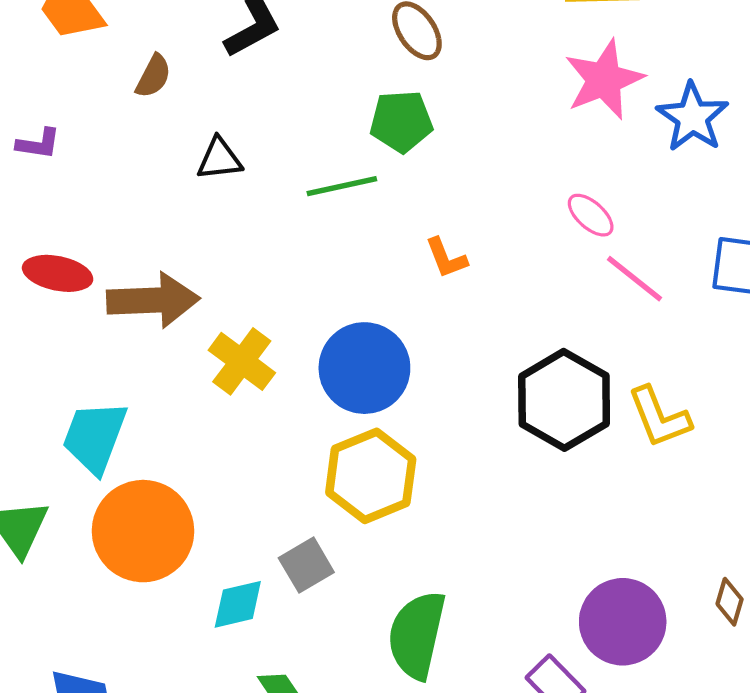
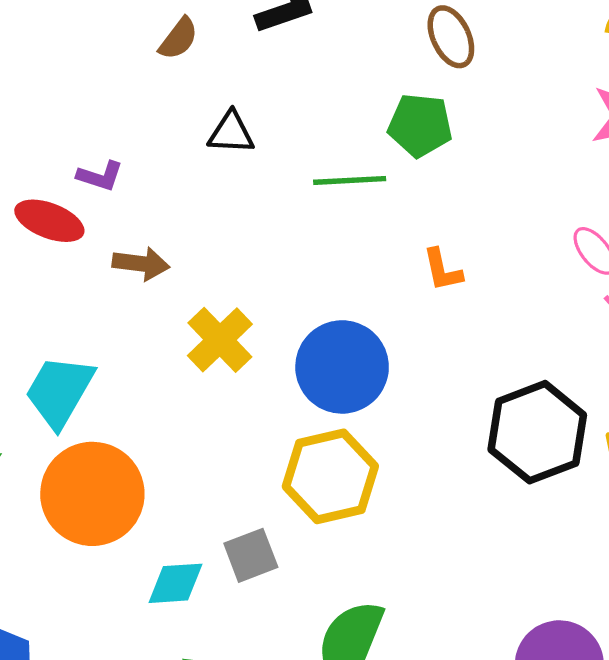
purple L-shape: (38, 144) -> (100, 176), moved
brown arrow: (153, 300) -> (141, 264), size x0.6

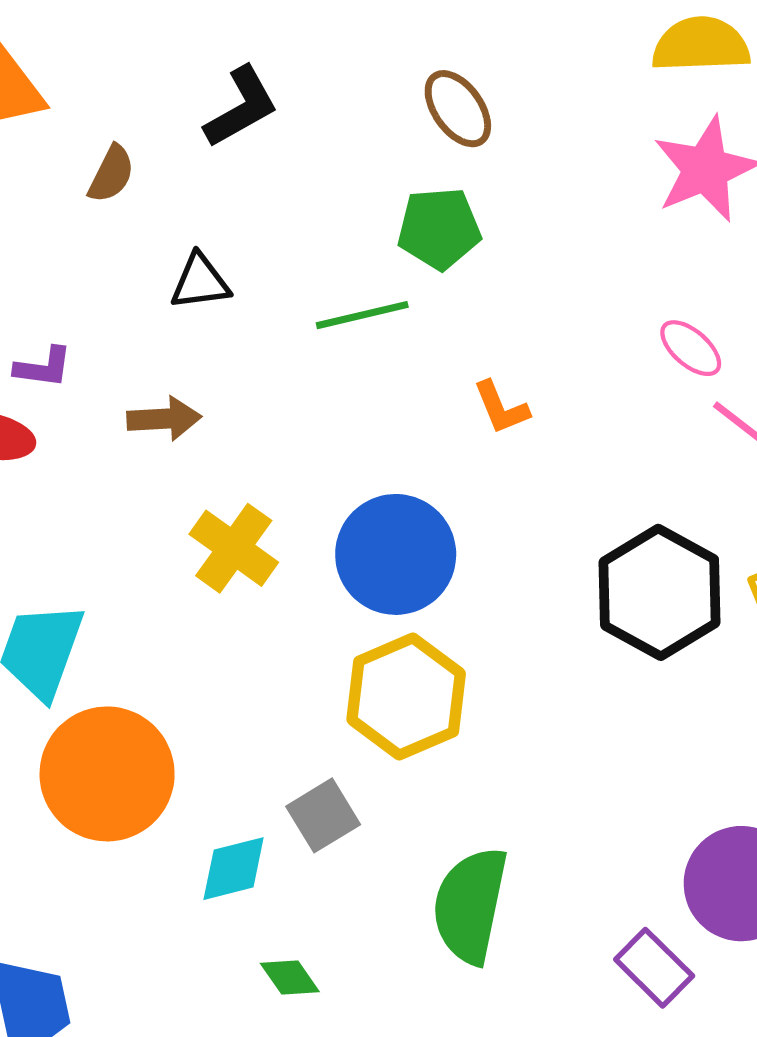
brown arrow: (141, 264) -> (164, 419), moved

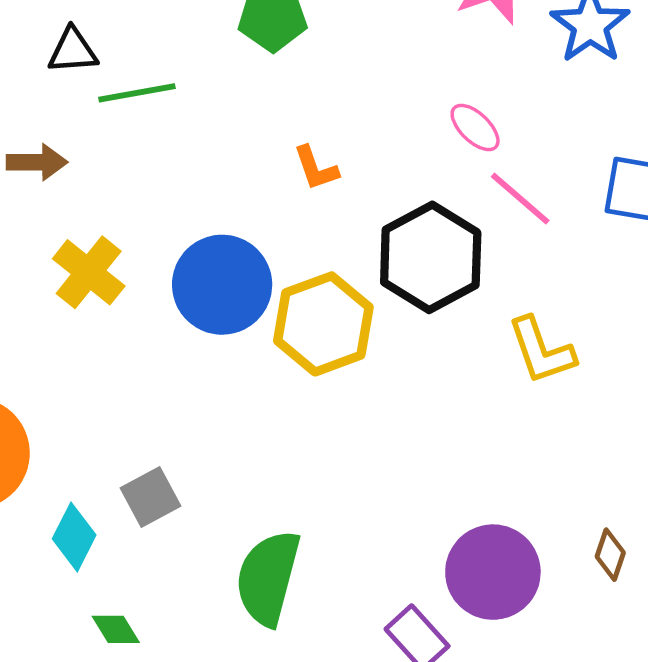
green line: (362, 315) -> (137, 93), moved
black hexagon: (660, 592) -> (431, 257), moved
yellow hexagon: (406, 697) -> (323, 324), moved
cyan diamond: (234, 869) -> (74, 537), turned -52

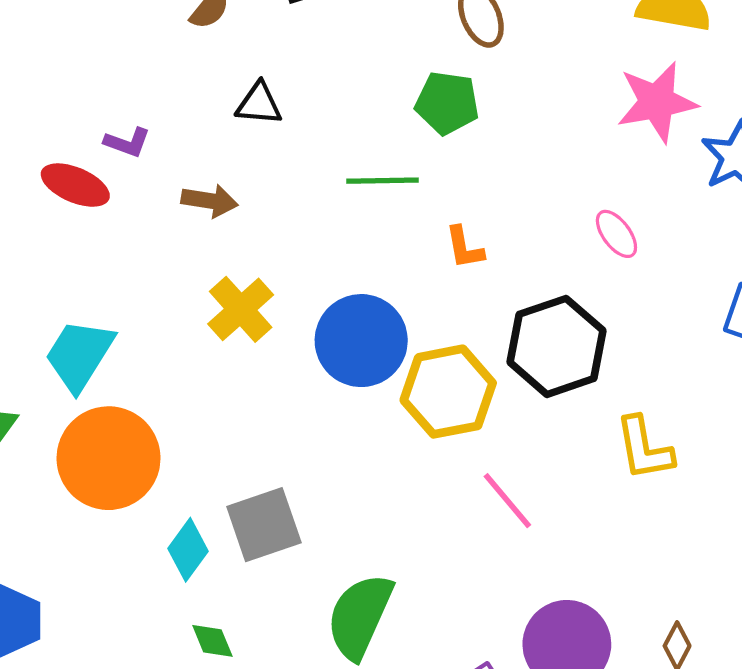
green line: (137, 93) -> (383, 181), moved
pink line: (520, 199) -> (507, 501), moved
gray square: (150, 497) -> (264, 525), size x1.4

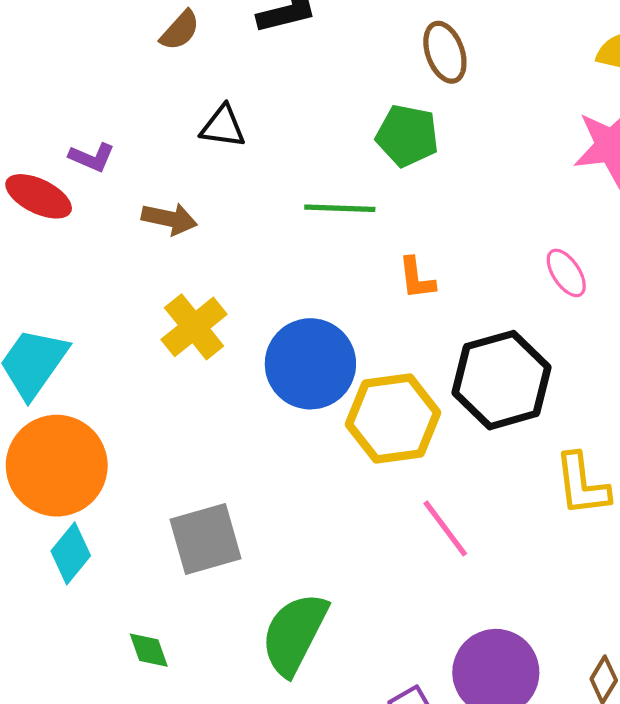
cyan diamond: (188, 550) -> (71, 553), moved

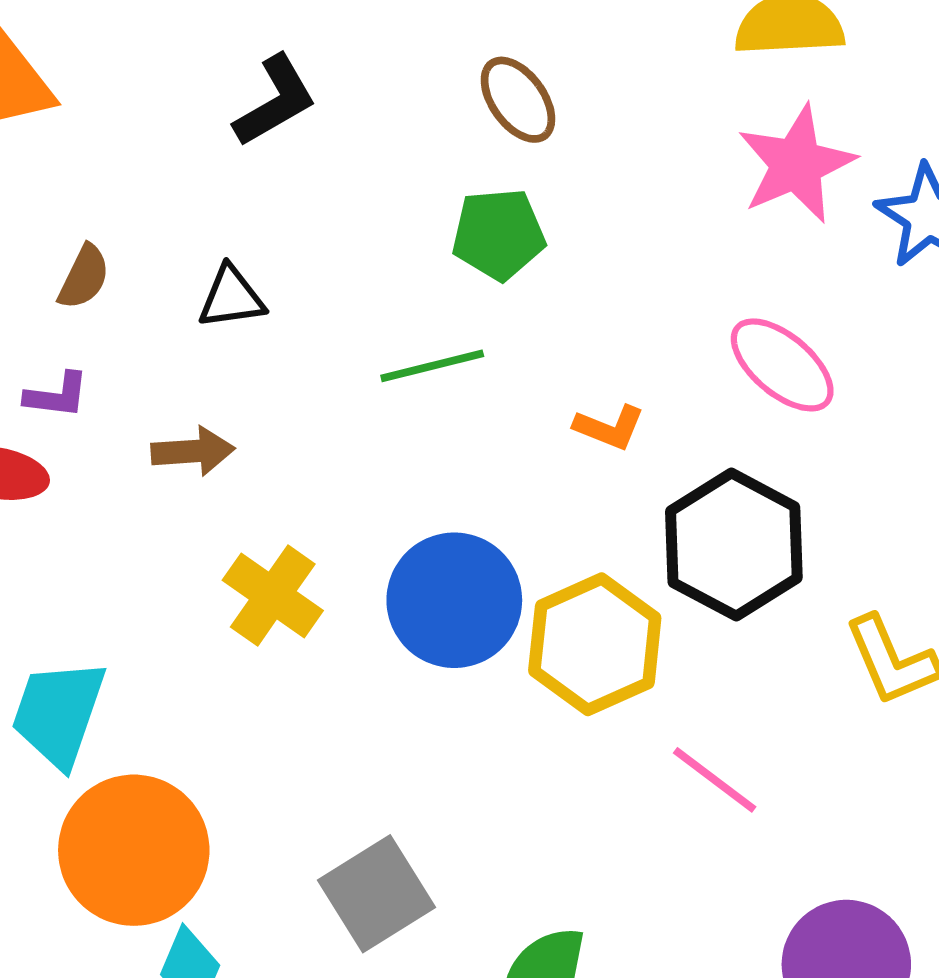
brown semicircle: (180, 30) -> (84, 277), moved
pink ellipse: (566, 273) -> (782, 365), size x1.5
orange L-shape: (417, 278) -> (609, 427), moved, turned -45

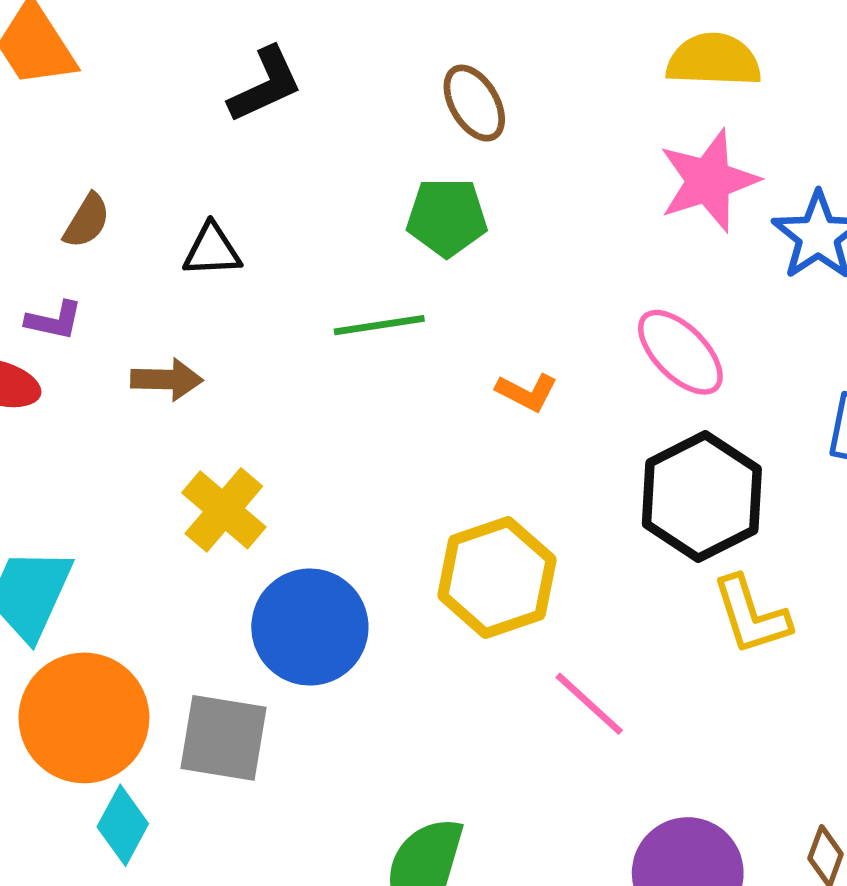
black hexagon: (734, 545) -> (702, 497), moved
blue circle: (454, 600) -> (310, 627), moved
gray square: (377, 894) -> (223, 738), moved, turned 36

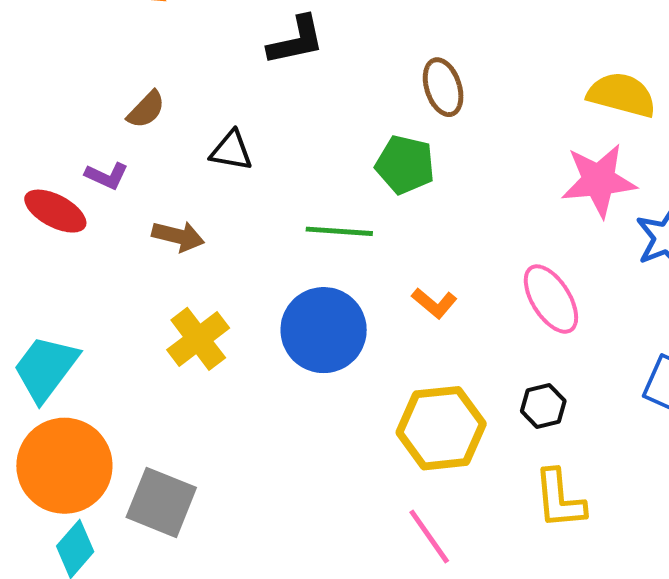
black hexagon: (702, 497) -> (543, 406), size x0.5
yellow hexagon: (497, 578) -> (441, 428), moved
blue circle: (310, 627) -> (324, 330), moved

